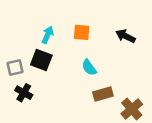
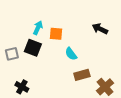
orange square: (82, 32) -> (56, 34), moved
black cross: (24, 93) -> (22, 87), moved

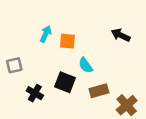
black square: (33, 48) -> (65, 82), moved
black cross: (22, 87) -> (35, 93), moved

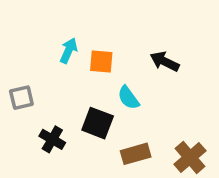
black arrow: (121, 35) -> (165, 61), moved
brown rectangle: (99, 91) -> (136, 154), moved

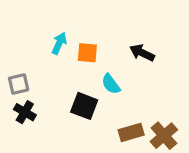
black cross: (52, 139) -> (25, 112), moved
brown rectangle: (136, 154) -> (131, 132), moved

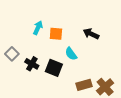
gray square: (19, 84) -> (12, 54), turned -32
black cross: (25, 112) -> (32, 64), moved

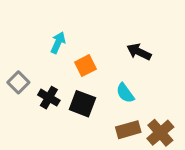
orange square: (56, 34) -> (86, 66), moved, turned -32
cyan semicircle: (71, 54) -> (125, 93), moved

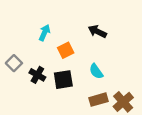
black arrow: (139, 52) -> (97, 31), moved
black square: (82, 104) -> (63, 80), turned -30

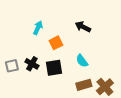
gray square: (14, 63) -> (12, 66), moved, turned 32

